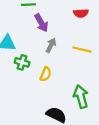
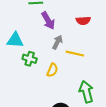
red semicircle: (81, 13) -> (83, 21), moved
yellow line: (82, 50) -> (75, 54), moved

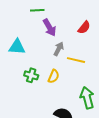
red semicircle: (83, 21) -> (84, 27), turned -48
green cross: (30, 59) -> (31, 75), moved

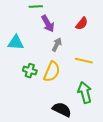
yellow line: (76, 60) -> (84, 61), moved
yellow semicircle: (54, 76) -> (52, 72), size x1.5

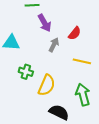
red semicircle: (82, 24) -> (75, 33), moved
yellow semicircle: (52, 72) -> (47, 85), moved

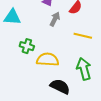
yellow semicircle: (47, 85) -> (48, 60), turned -110

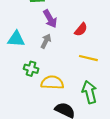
gray arrow: (55, 19) -> (46, 41), moved

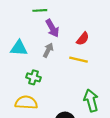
yellow line: (88, 58) -> (79, 60), moved
yellow semicircle: (52, 83) -> (26, 103), moved

